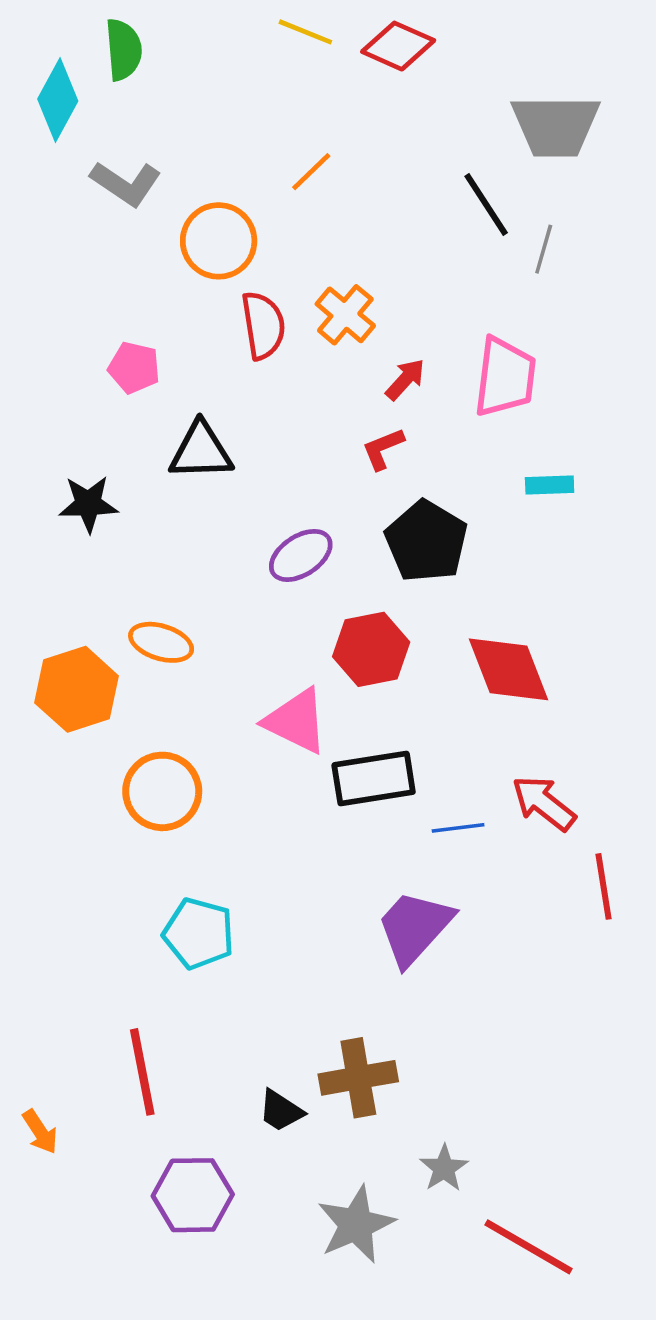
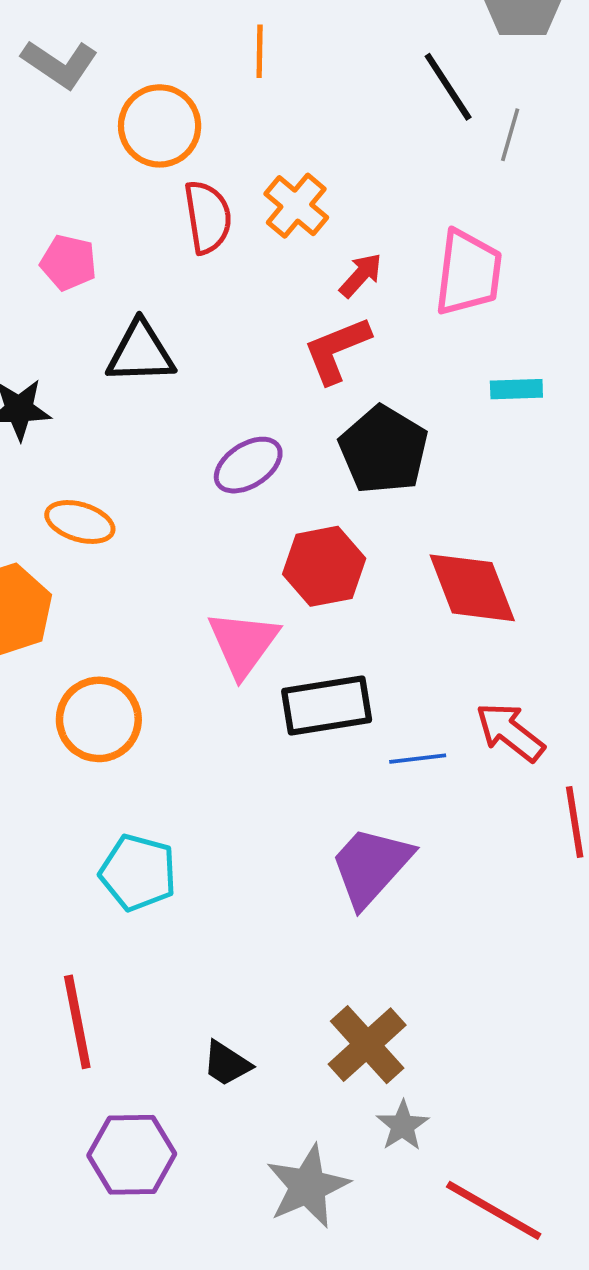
orange line: (311, 172) -> (260, 51), turned -45
red L-shape: (383, 449) -> (337, 350), size x1.5
orange ellipse: (161, 642) -> (80, 522), moved
pink triangle: (296, 721) -> (243, 643), turned 40
brown cross: (358, 1078) -> (367, 1045), moved, turned -32

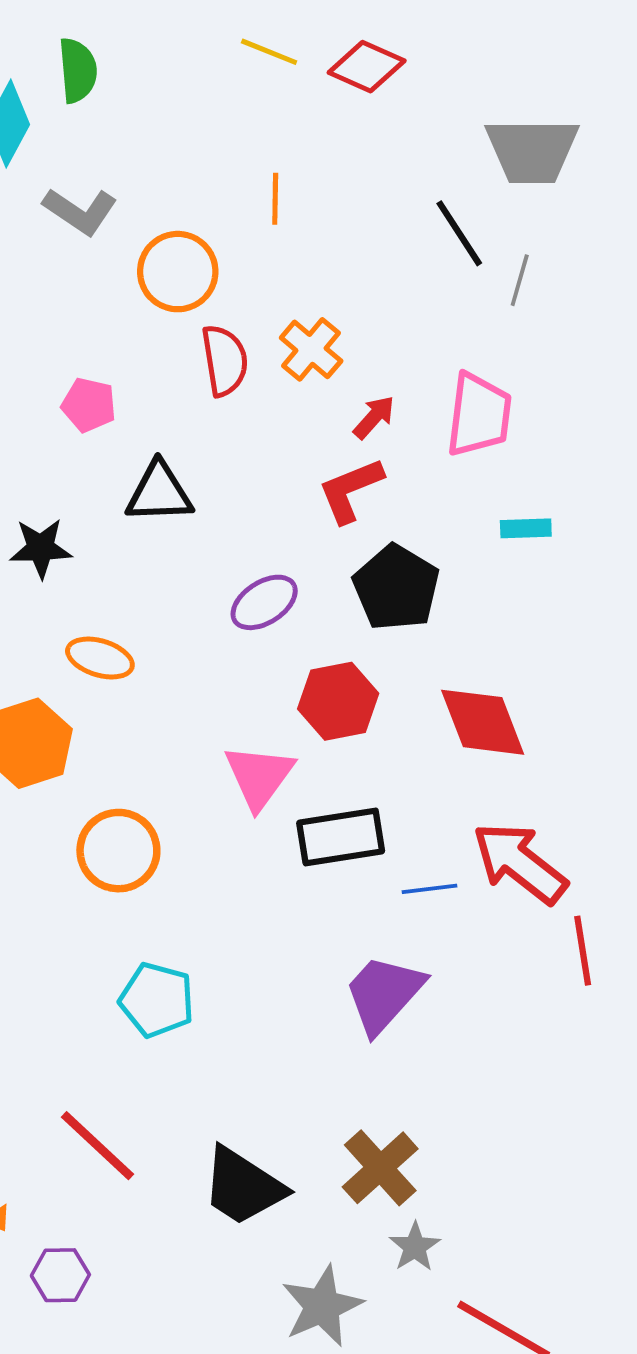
red arrow: (510, 732) -> (520, 863), size x1.4
red line: (77, 1022) -> (97, 1146), turned -36
black trapezoid: (227, 1064) -> (243, 1186), size x1.8
purple hexagon: (132, 1155) -> (60, 1275), moved, size x0.7

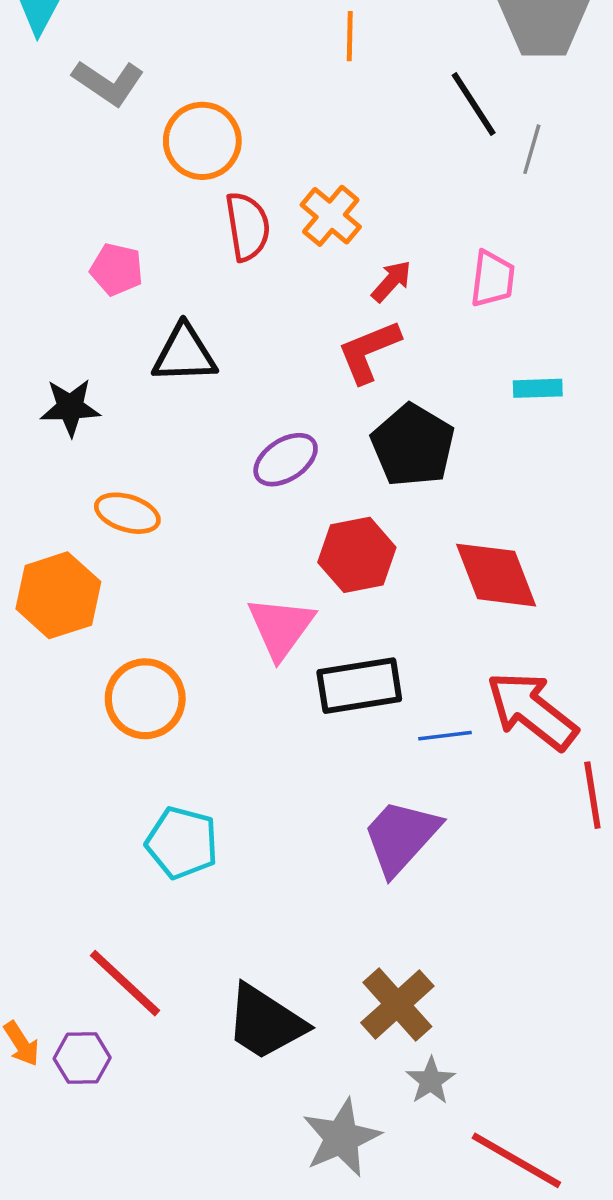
orange line: (275, 199) -> (350, 36), moved
pink trapezoid: (479, 415) -> (493, 279), size x0.7
purple hexagon: (60, 1275) -> (82, 1058), moved

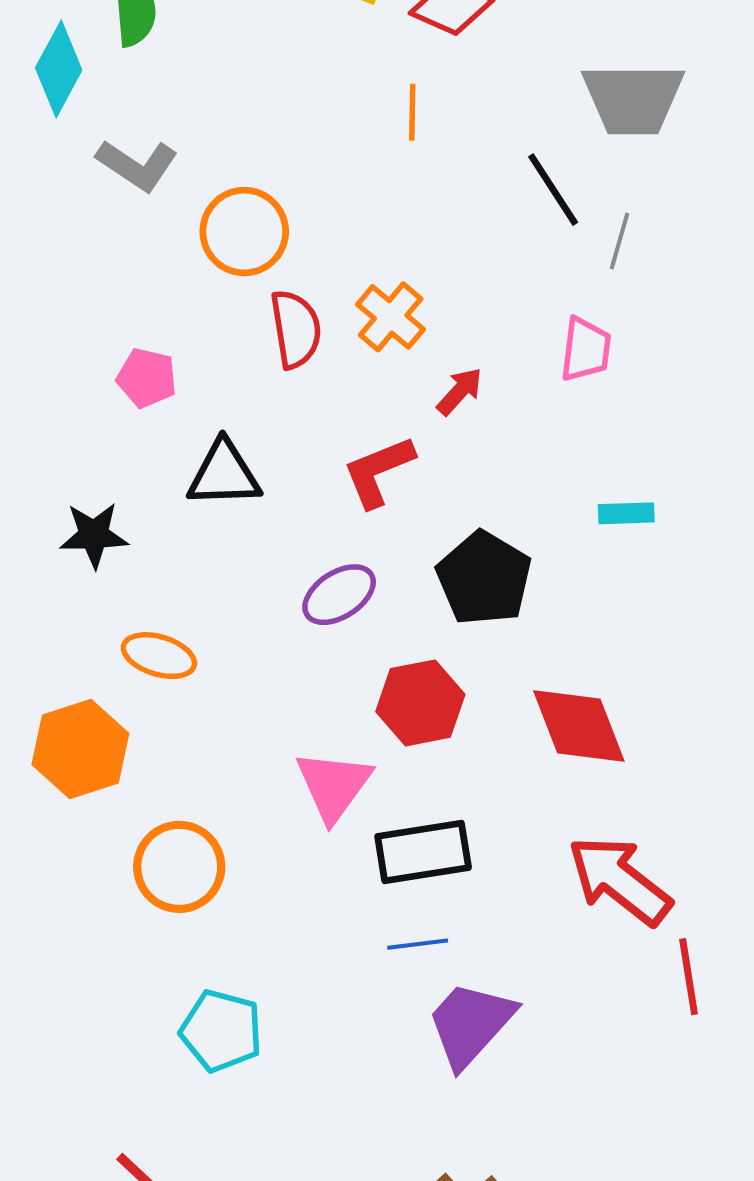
pink trapezoid: (493, 279) -> (586, 349), moved
red L-shape: (369, 351) -> (378, 471), moved
blue line: (445, 736) -> (418, 944), moved

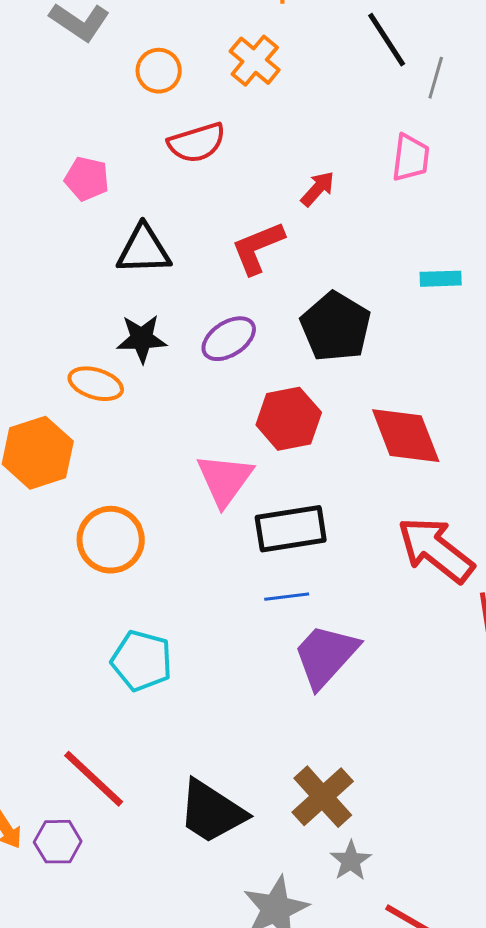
orange circle: (244, 232) -> (159, 71), size x0.7
orange cross: (391, 317) -> (255, 61), moved
red semicircle: (296, 329) -> (197, 143), turned 82
black star: (94, 535) -> (142, 339), moved

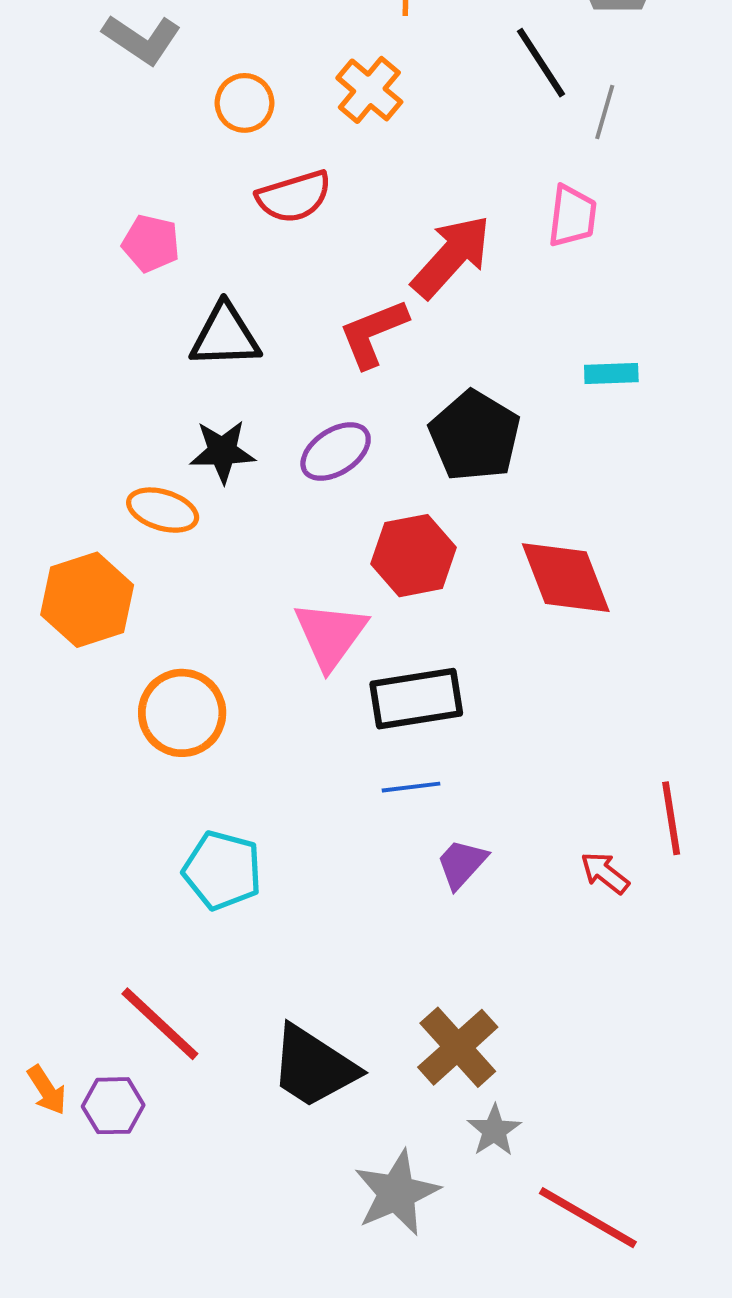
red arrow: (318, 189) -> (451, 256), size x1.8
red arrow: (436, 550) -> (605, 873), moved, size x0.5
purple trapezoid: (326, 656) -> (462, 864), size x0.6

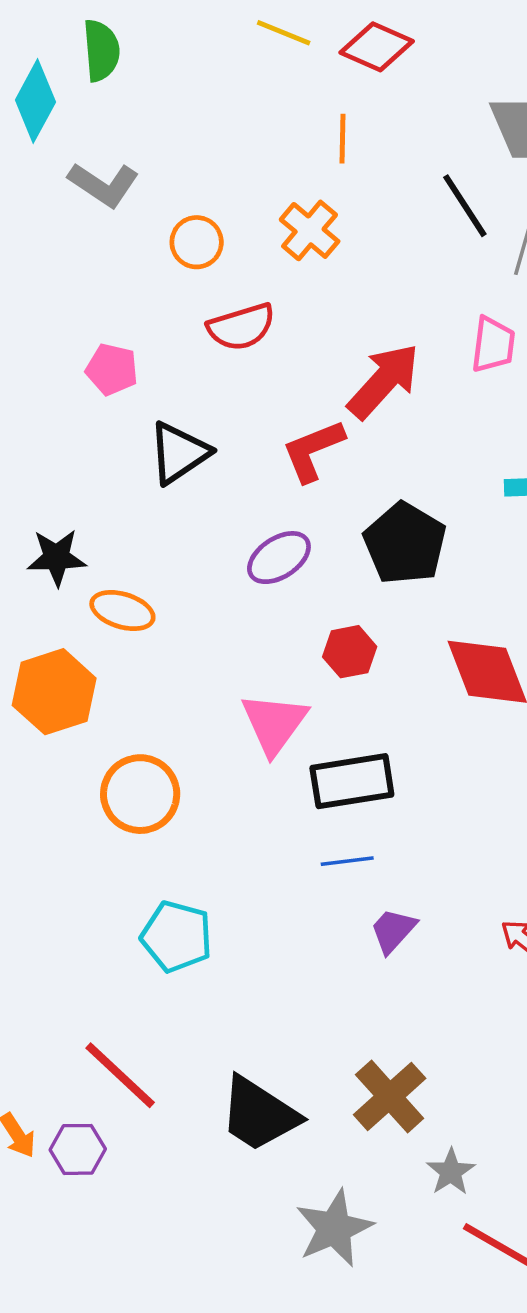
black triangle: (225, 336) -> (179, 453), turned -32
black star: (222, 452) -> (57, 558), moved
red hexagon: (414, 556) -> (350, 652), size x0.7
gray star: (494, 1130) -> (451, 1172), moved

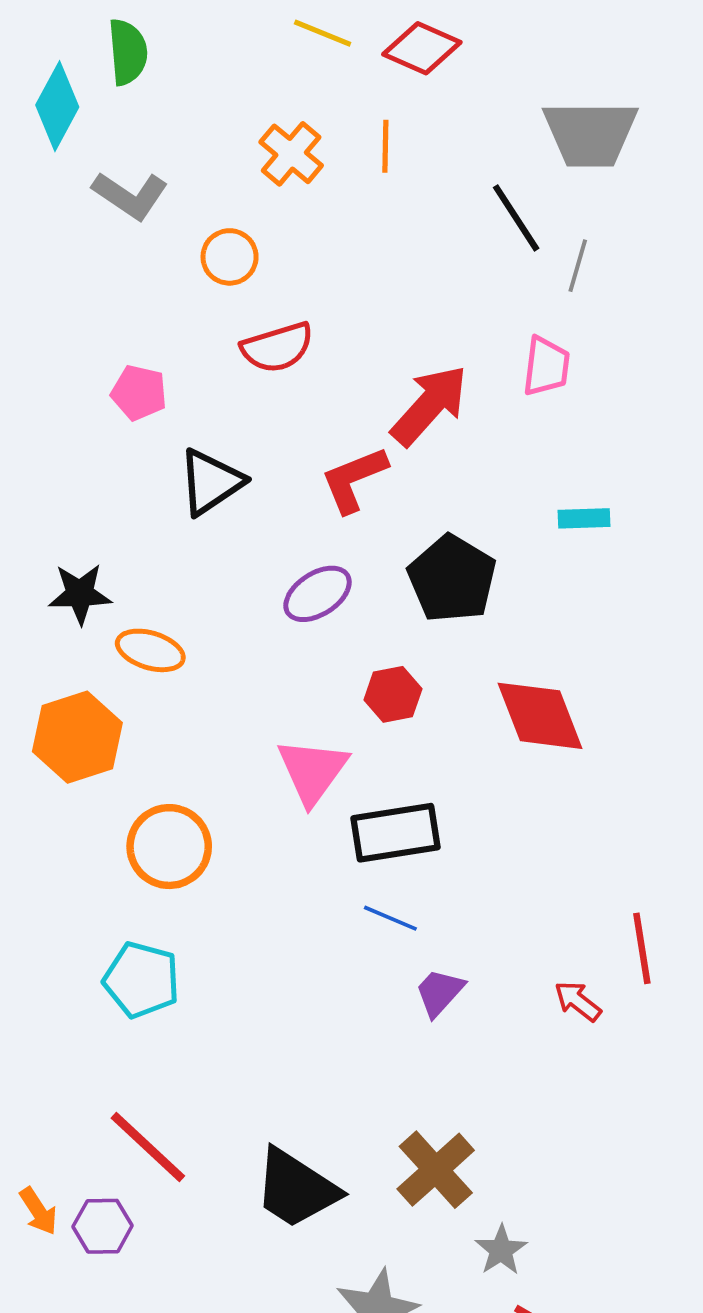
orange cross: (310, 230) -> (291, 154), moved
blue line: (347, 861) -> (390, 918), turned 30
cyan pentagon: (177, 936) -> (142, 980), moved

